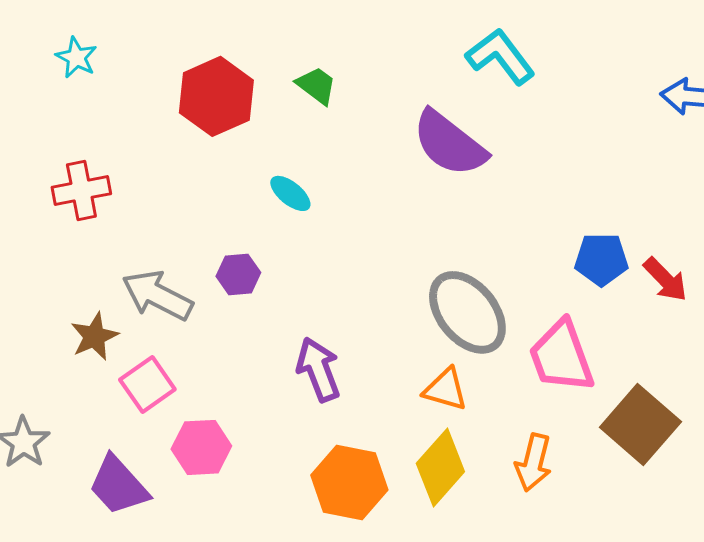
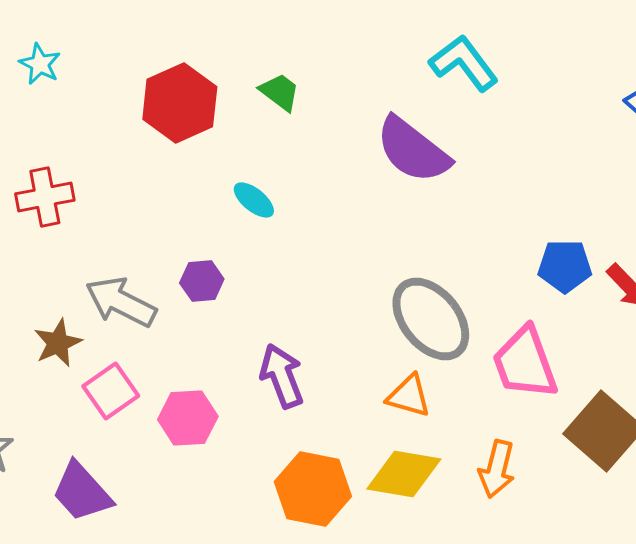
pink hexagon: (201, 447) -> (188, 418), moved
yellow diamond: (440, 467) -> (404, 474), turned 58

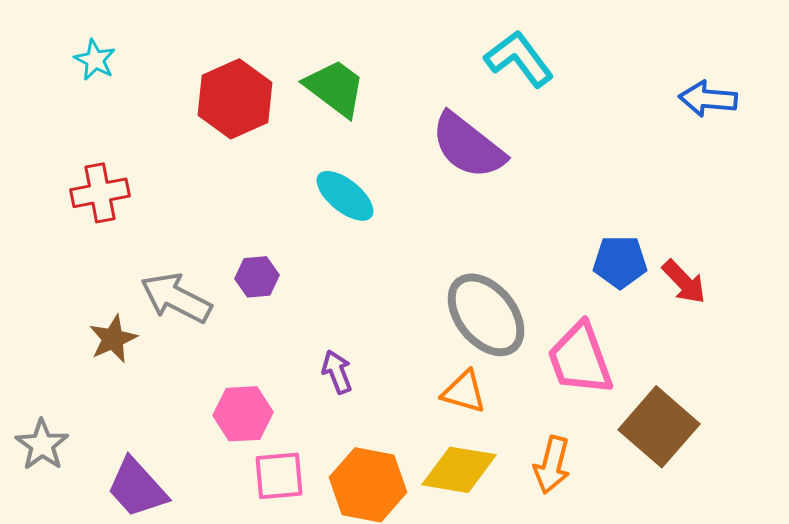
green trapezoid: (280, 92) -> (335, 88), size x1.5
cyan ellipse: (254, 200) -> (345, 196), moved, size x1.4
purple arrow: (282, 376) -> (337, 372), size x0.7
pink square: (111, 391) -> (279, 476), moved, turned 30

